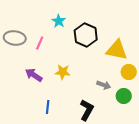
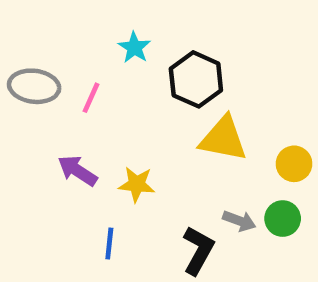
yellow triangle: (117, 50) -> (223, 139), moved
yellow star: (63, 72) -> (137, 184), moved
gray arrow: (104, 85) -> (239, 221), moved

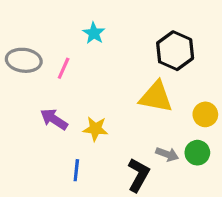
black hexagon: (196, 79) -> (175, 51), moved

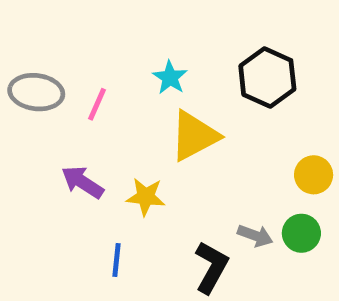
cyan star: (94, 33) -> (170, 78), moved
yellow triangle: (156, 97) -> (194, 136), moved, turned -39

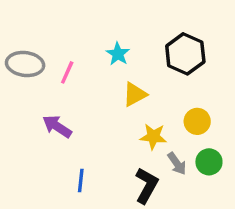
yellow triangle: (194, 136) -> (135, 94), size x0.7
yellow circle: (314, 175) -> (197, 121), moved
yellow star: (146, 197) -> (153, 137), moved
gray arrow: (255, 236) -> (177, 164), turned 35

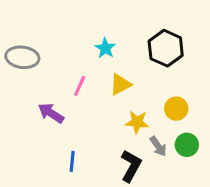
pink line: (67, 72) -> (80, 86), moved

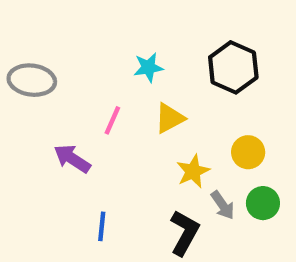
cyan star: (105, 48) -> (148, 67), turned 30
yellow star: (137, 122) -> (193, 171), turned -30

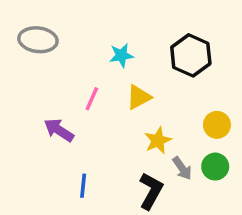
gray ellipse: (32, 80) -> (38, 40), moved
yellow circle: (248, 152) -> (217, 125), moved

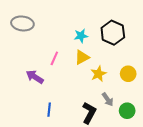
cyan star: (121, 55) -> (81, 36), moved
yellow star: (158, 141) -> (98, 74), moved
green circle: (215, 167) -> (127, 111), moved

